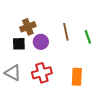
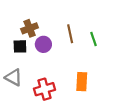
red cross: (42, 73) -> (44, 89), moved

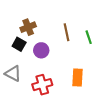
purple circle: (43, 44) -> (41, 50), moved
black square: (20, 46) -> (19, 44), turned 32

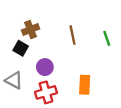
green line: (89, 37) -> (107, 38), moved
purple circle: (41, 50) -> (45, 67), moved

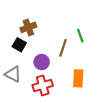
brown line: (72, 35) -> (63, 48), moved, turned 30
green line: (107, 38) -> (80, 36), moved

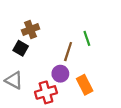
purple circle: (42, 62) -> (60, 74), moved
orange rectangle: (78, 78) -> (85, 85), turned -30

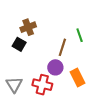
gray triangle: (14, 80) -> (14, 85), moved, turned 30
red cross: (46, 92) -> (42, 85), turned 30

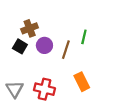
green line: (80, 35) -> (84, 37), turned 32
purple circle: (55, 67) -> (44, 45), moved

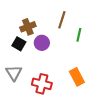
brown line: (66, 50) -> (62, 20), moved
gray triangle: (15, 89) -> (14, 73), moved

